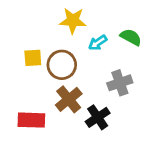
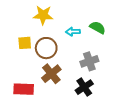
yellow star: (73, 21) -> (43, 15), moved
cyan arrow: (98, 43) -> (73, 32), turned 32
black cross: (98, 117) -> (84, 87), moved

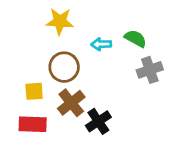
yellow square: (25, 43) -> (34, 91), moved
gray cross: (89, 61) -> (150, 70), moved
black cross: (84, 87) -> (98, 121), moved

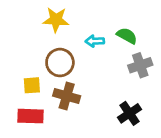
brown cross: (71, 103) -> (67, 96), turned -35
black cross: (98, 121) -> (130, 113), moved

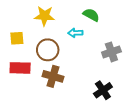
green semicircle: (127, 36) -> (91, 15), moved
yellow square: (32, 85) -> (17, 38), moved
red rectangle: (30, 116) -> (20, 68), moved

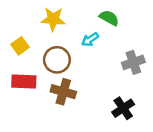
cyan arrow: (75, 33) -> (90, 39), turned -32
yellow square: (17, 38) -> (20, 46), turned -32

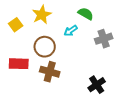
yellow star: (53, 19) -> (42, 15), turned -30
yellow square: (20, 46) -> (16, 25), moved
gray cross: (133, 62) -> (104, 39), moved

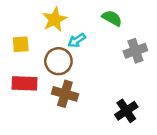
yellow square: (16, 25) -> (21, 44), moved, turned 32
cyan arrow: (71, 31) -> (77, 40), moved

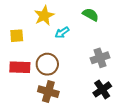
gray cross: (135, 51) -> (100, 58), moved
brown circle: (58, 61) -> (47, 64), moved
brown cross: (65, 94) -> (48, 92), moved

